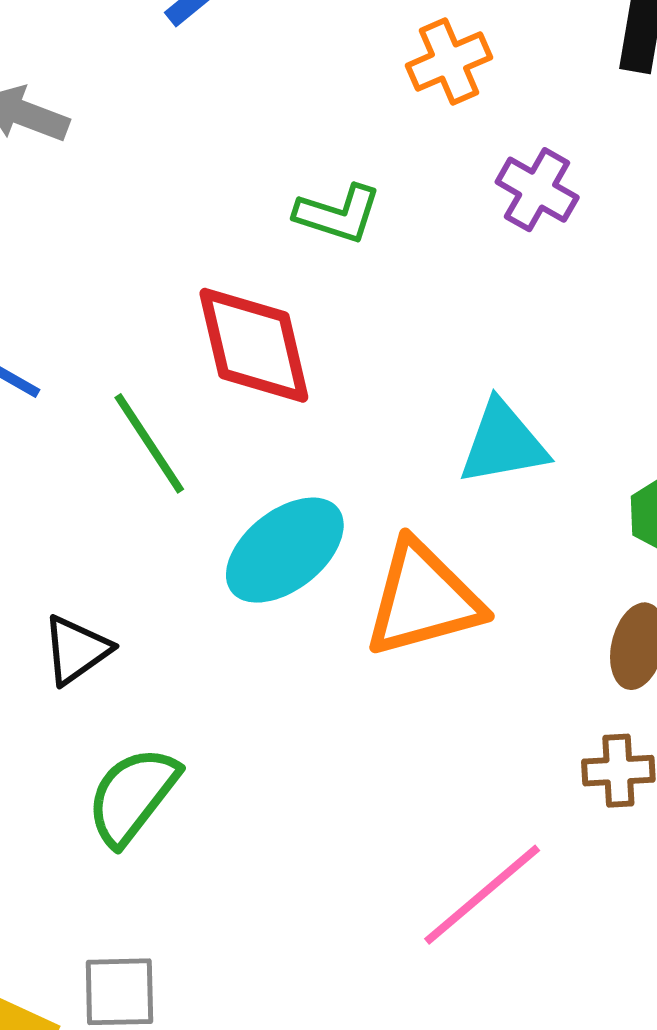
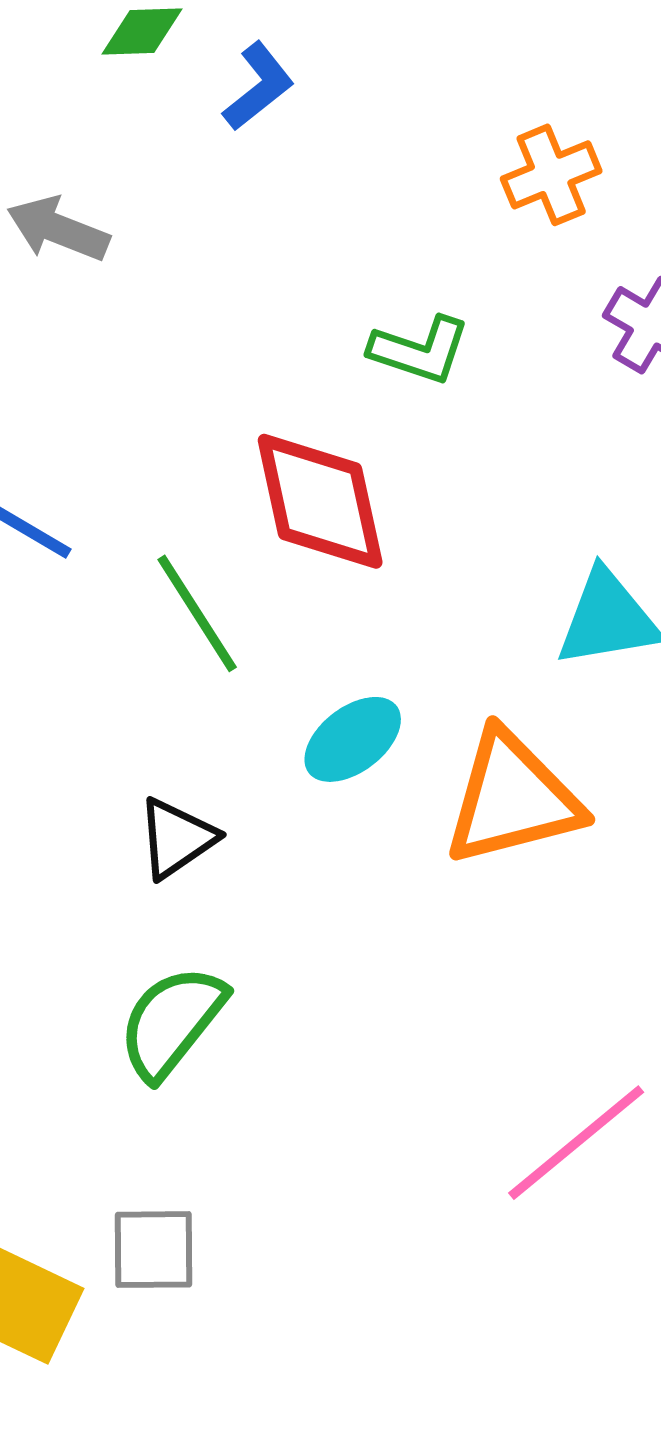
cyan ellipse: (285, 550) -> (353, 739), size x0.7
black triangle: (76, 650) -> (177, 838), moved

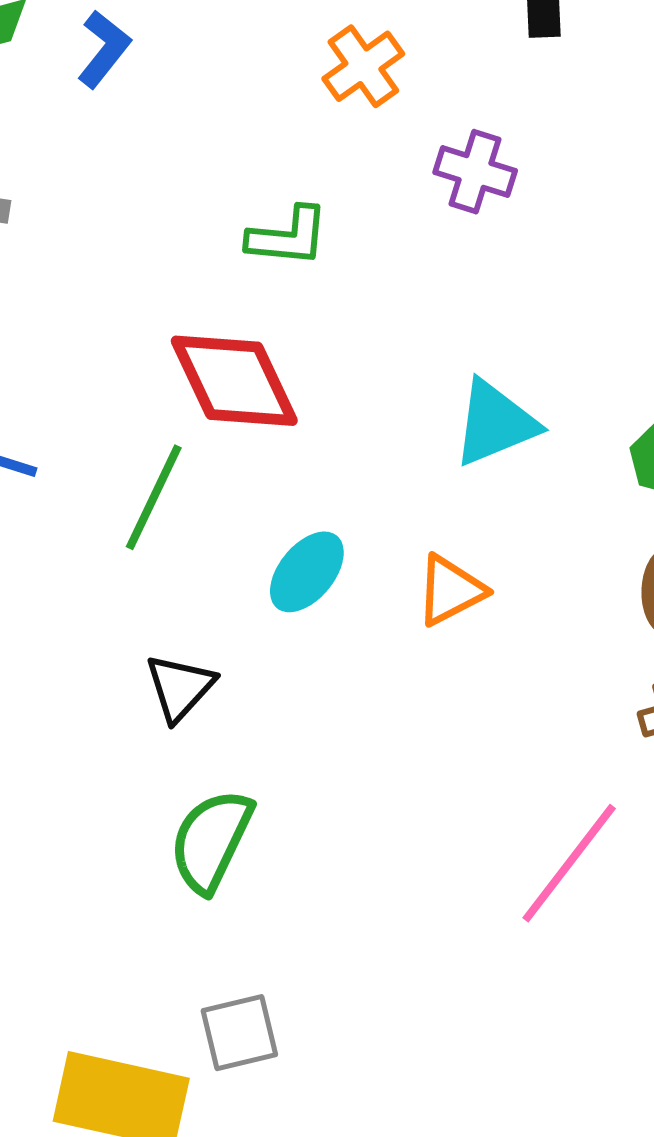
green line: (197, 613) -> (154, 497), turned 71
orange triangle: (512, 799) -> (450, 590), size x0.6

